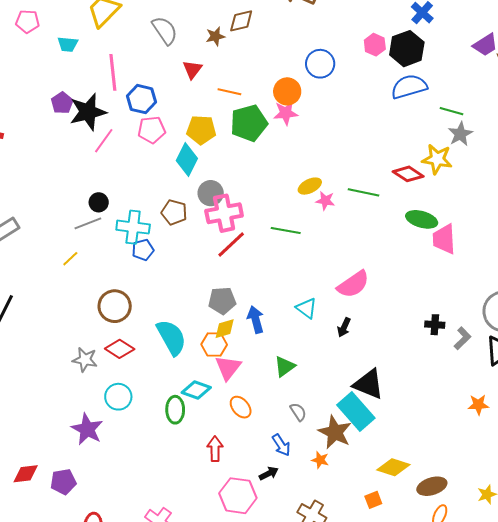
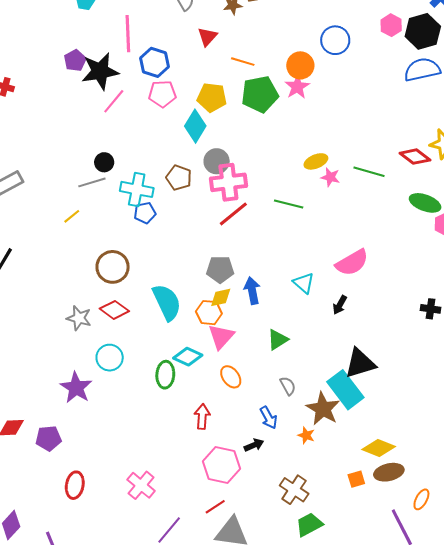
pink star: (286, 113) -> (297, 87), turned -30
black triangle: (369, 384) -> (360, 363), turned -44
brown ellipse: (432, 486) -> (389, 472), moved

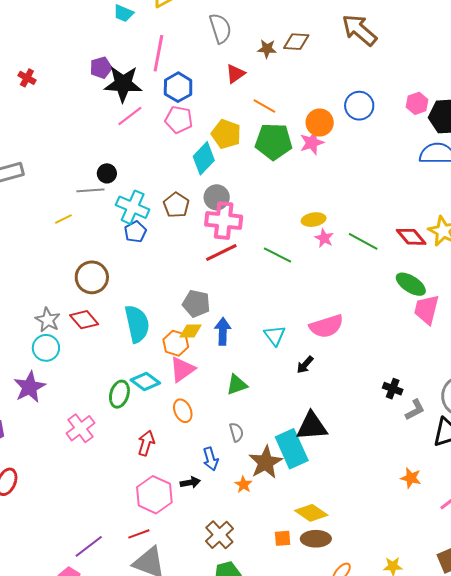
blue pentagon: (145, 213) -> (135, 232), turned -30
cyan circle: (110, 358) -> (46, 348), moved
pink cross: (141, 485) -> (81, 428), moved

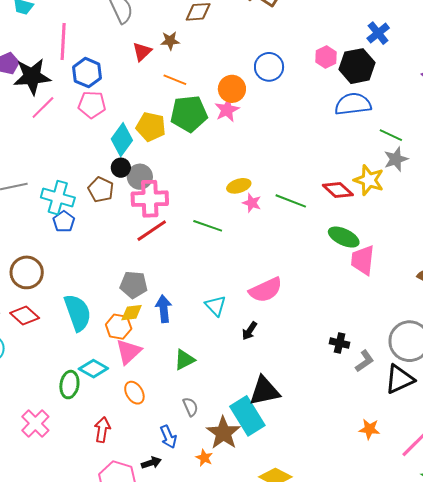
brown star: (267, 49) -> (170, 41), moved
yellow pentagon: (226, 134) -> (151, 127), moved
black circle: (107, 173) -> (121, 168), moved

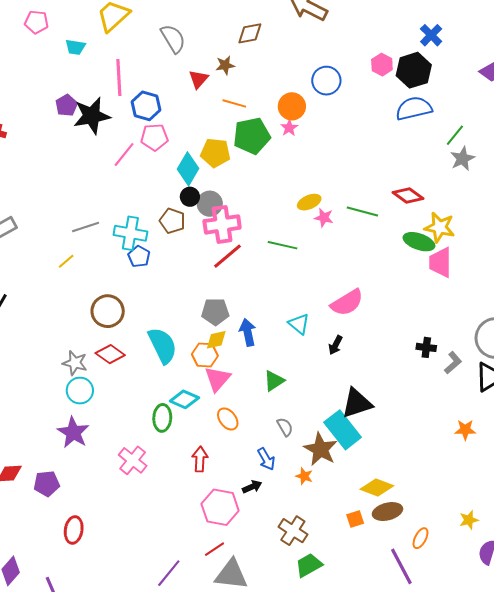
pink line: (43, 108) -> (124, 154), moved
pink star: (227, 110) -> (289, 128), size x0.7
green line: (391, 135) -> (455, 135), turned -70
yellow star: (369, 180) -> (440, 227), moved

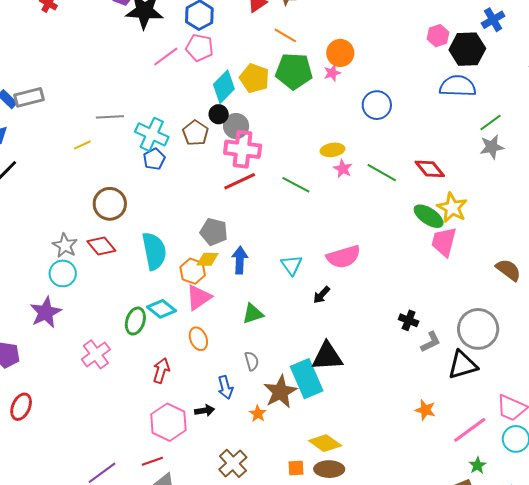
blue circle: (326, 81) -> (377, 105), moved

